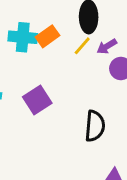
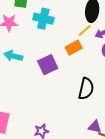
orange rectangle: (47, 36) -> (74, 48), moved

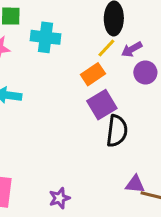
purple square: (48, 65) -> (102, 105), moved

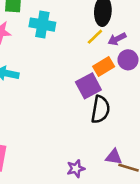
orange rectangle: (93, 74) -> (104, 66), moved
purple star: (60, 198) -> (76, 169), moved

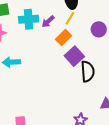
purple arrow: (117, 39) -> (48, 21), moved
orange rectangle: (104, 66) -> (64, 37), moved

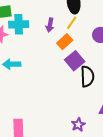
cyan cross: (29, 19) -> (19, 24), moved
purple arrow: (48, 21) -> (50, 25), turned -40

